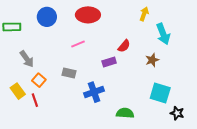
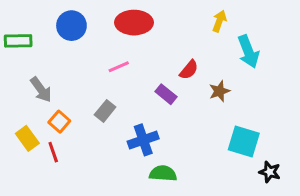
brown star: (152, 60) -> (219, 91), moved
purple rectangle: (109, 62) -> (166, 94), turned 56
gray rectangle: (69, 73) -> (105, 111), turned -64
green semicircle: (125, 113) -> (163, 173), moved

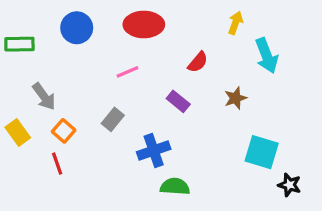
red semicircle: (189, 70) -> (198, 62), moved
yellow rectangle: (27, 138) -> (18, 133), moved

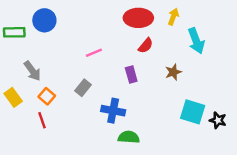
red ellipse: (144, 24) -> (138, 18), moved
blue circle: (77, 28) -> (44, 20), moved
purple rectangle: (178, 101) -> (131, 74), turned 35
blue cross: (154, 151) -> (113, 111), turned 30
black star: (289, 185) -> (218, 120), moved

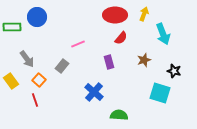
gray rectangle: (83, 88) -> (62, 66), moved
blue cross: (113, 111) -> (94, 92), turned 30
black star: (218, 120) -> (174, 71), moved
green semicircle: (129, 137) -> (119, 115), moved

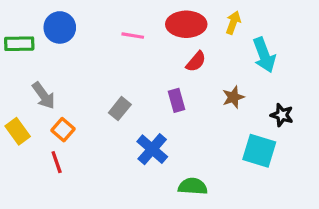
pink line: (78, 44) -> (133, 36), moved, turned 32
gray rectangle: (62, 66) -> (120, 109), moved

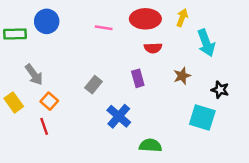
red semicircle: (196, 62) -> (153, 48), turned 48

